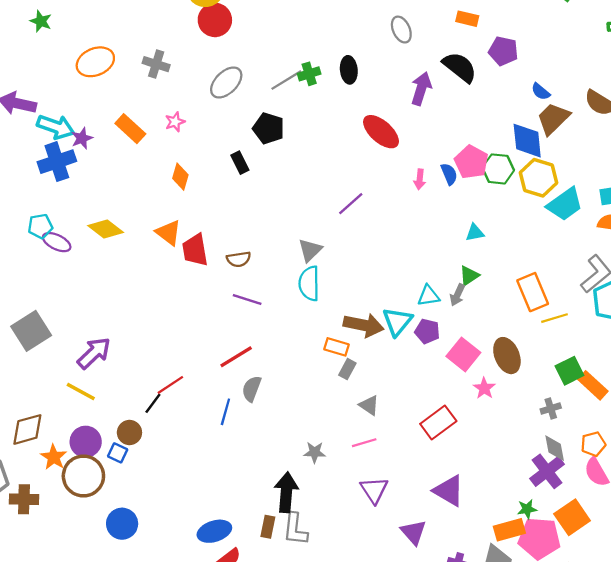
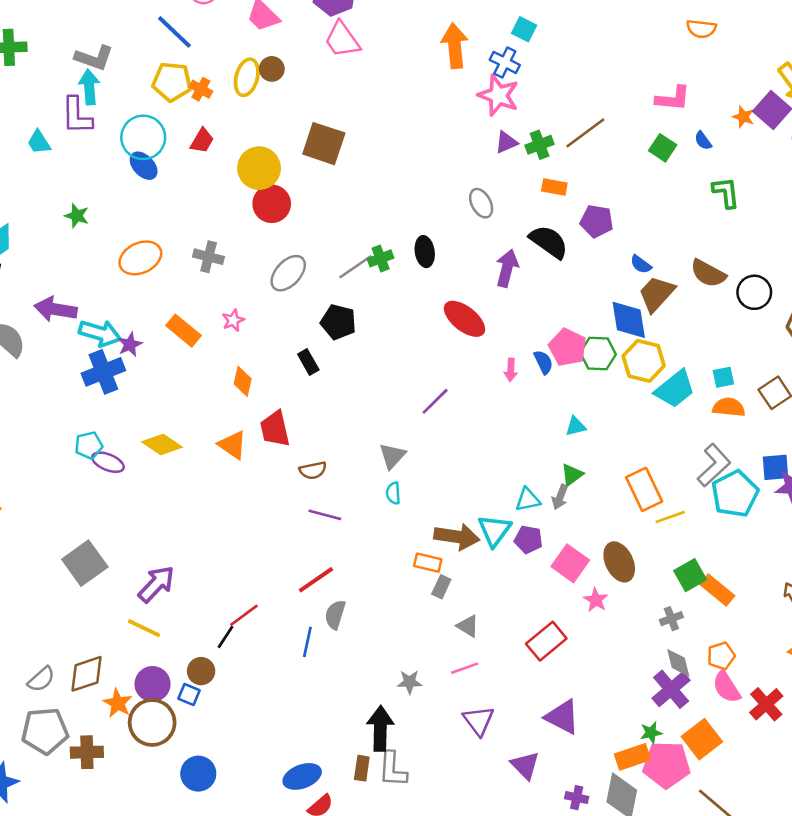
red trapezoid: (195, 250) -> (275, 429), moved
cyan semicircle: (309, 283) -> (393, 493), size x0.6

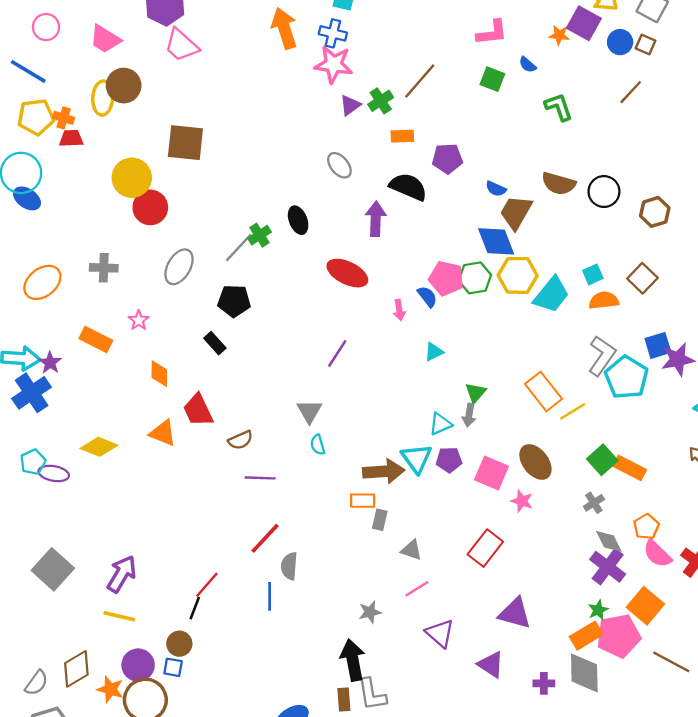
brown circle: (272, 69) -> (124, 86), size x1.5
red trapezoid: (202, 141) -> (71, 138), moved, turned -110
cyan triangle: (576, 426) -> (434, 352), moved

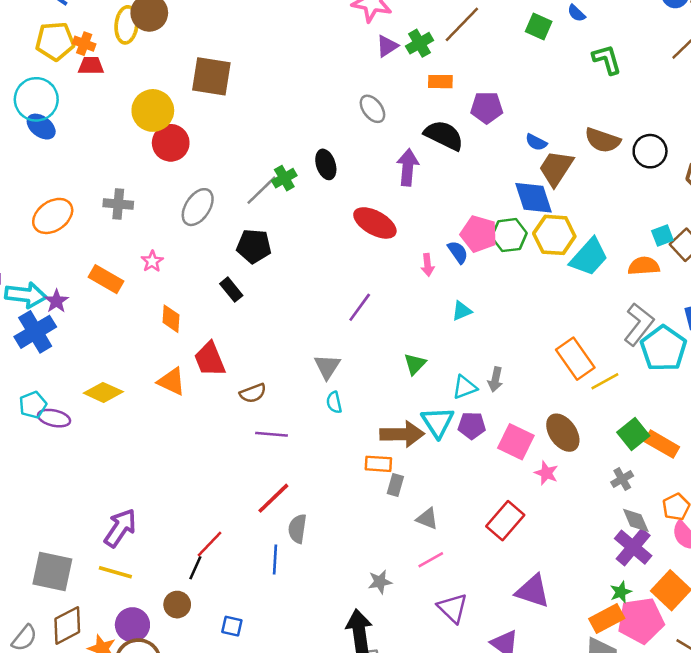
cyan square: (593, 274) -> (662, 235), moved
green triangle: (475, 393) -> (415, 364), moved
gray square: (53, 569) -> (52, 571), moved, turned -33
blue square: (173, 667) -> (232, 626), moved

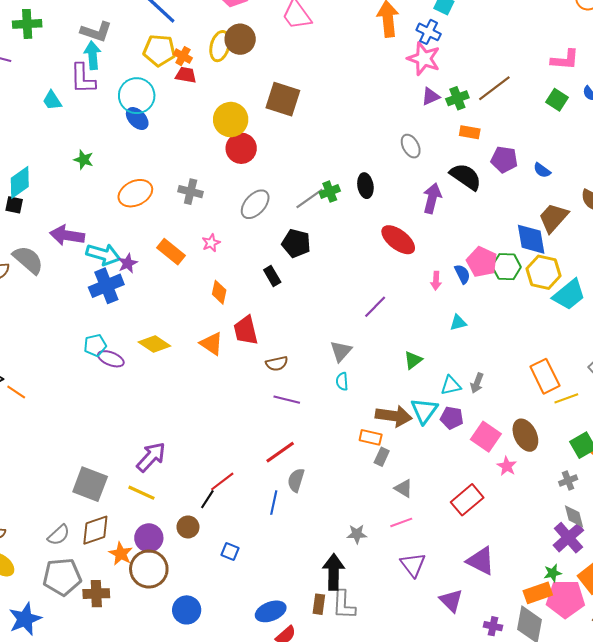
blue semicircle: (536, 142) -> (542, 170), moved

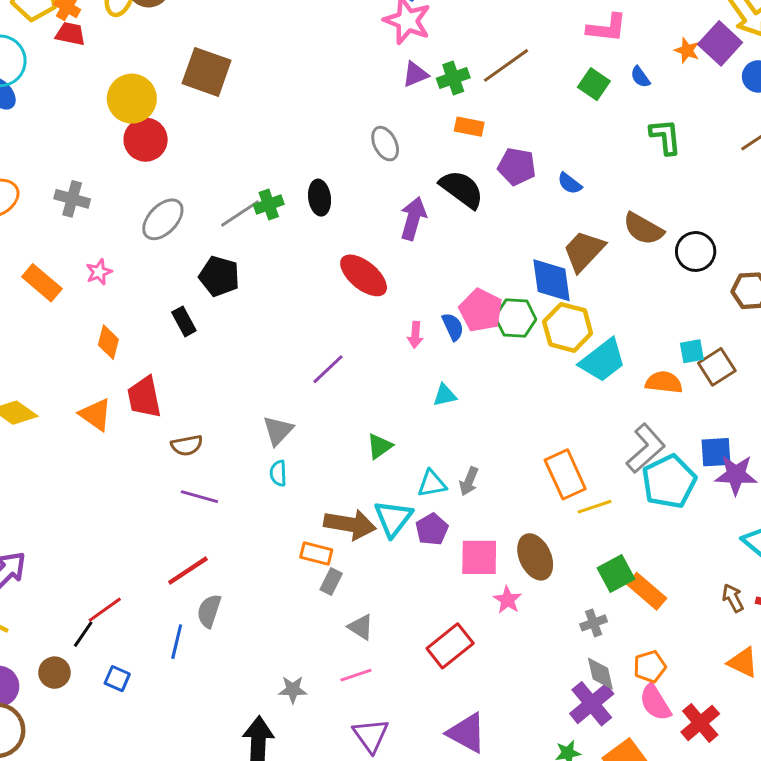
purple pentagon: (452, 418) -> (432, 529), turned 30
pink square: (486, 437) -> (479, 557), turned -36
blue square: (230, 552) -> (117, 679), moved

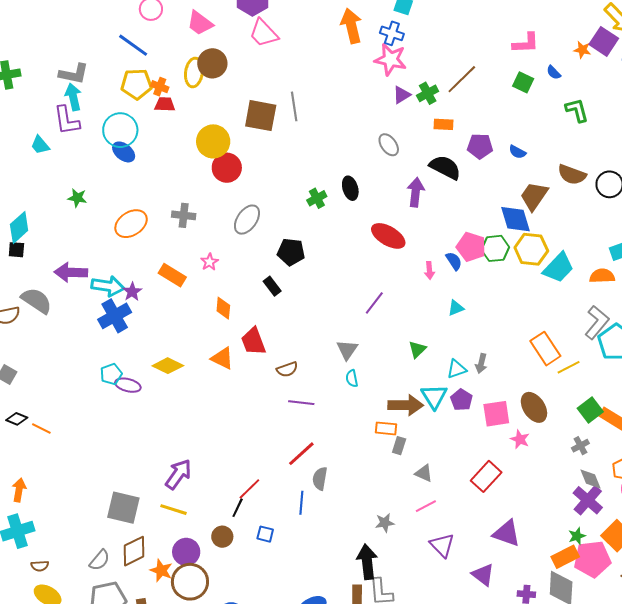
gray line: (240, 214) -> (294, 106), moved, turned -56

